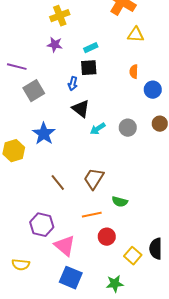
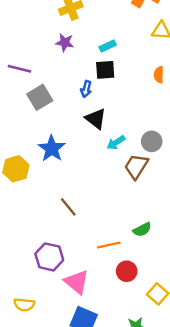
brown trapezoid: (94, 179) -> (136, 166), moved
green semicircle: (120, 202) -> (142, 230), turned -42

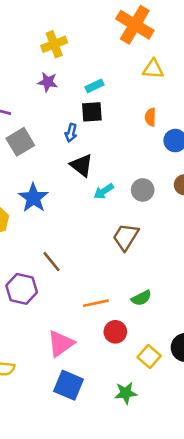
brown trapezoid: (136, 166) -> (126, 237), moved
green semicircle: (142, 230) -> (141, 298), moved
purple hexagon: (49, 257) -> (22, 289), moved
pink triangle: (77, 282) -> (61, 344), turned 44

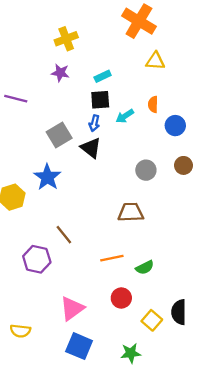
blue arrow: (71, 133) -> (94, 123), moved
gray square: (20, 142) -> (59, 135), moved
cyan arrow: (104, 191) -> (125, 116), moved
brown trapezoid: (126, 237) -> (131, 212), turned 56
orange line: (96, 303) -> (112, 258), moved

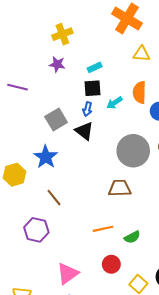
orange semicircle: (153, 104) -> (139, 92), size x1.5
gray circle: (146, 170) -> (133, 151), size x1.8
brown line: (64, 235) -> (54, 198), moved

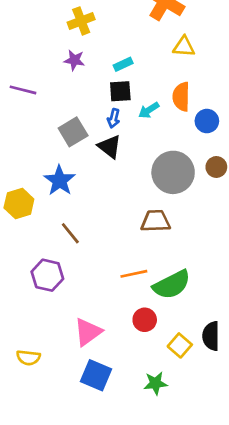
green semicircle: (132, 237) -> (172, 285), size x1.8

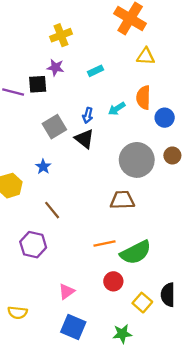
black square: (120, 91) -> (38, 84), moved
blue star: (59, 181) -> (43, 167), size x0.6
pink triangle: (88, 332) -> (67, 291), size x0.7

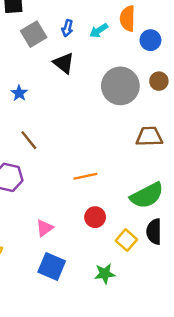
blue arrow: (88, 115) -> (67, 28), moved
gray square: (54, 127) -> (34, 34), moved
brown trapezoid: (122, 200) -> (149, 136), moved
green semicircle: (136, 252) -> (147, 195), moved

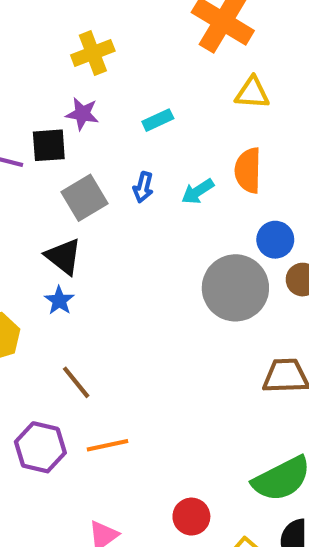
blue circle: (150, 40) -> (275, 240), moved
black triangle: (64, 63) -> (63, 256), moved
orange line: (85, 176) -> (107, 445), moved

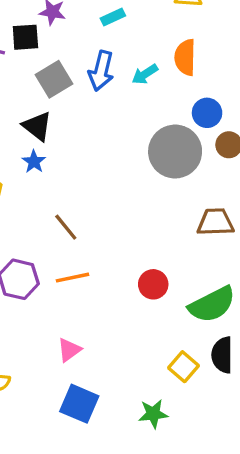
blue arrow: (143, 187) -> (101, 71), size x1.6
brown line: (76, 382) -> (66, 227), moved
red circle: (191, 517) -> (153, 284), moved

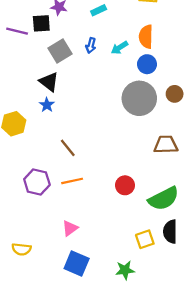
blue arrow: (101, 71) -> (91, 45), size x0.6
blue circle: (207, 113) -> (147, 64), moved
yellow square: (183, 367) -> (145, 239), turned 30

